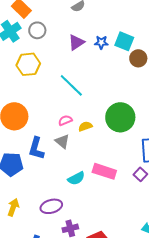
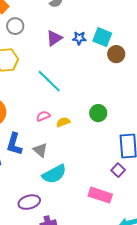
green circle: (120, 117) -> (98, 113), size x0.6
gray triangle: (62, 141) -> (40, 150), moved
pink rectangle: (104, 171) -> (100, 195), moved
cyan semicircle: (76, 178) -> (54, 174), size x1.4

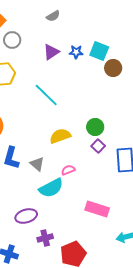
pink semicircle: (43, 116) -> (68, 170), moved
yellow semicircle: (63, 122) -> (60, 136), size x1.5
purple square: (118, 170) -> (98, 146), moved

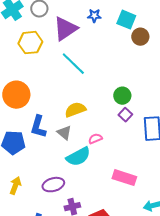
purple triangle: (51, 52) -> (65, 29), moved, size x1.5
blue star: (76, 52) -> (94, 16), moved
yellow semicircle: (60, 136) -> (75, 110), moved

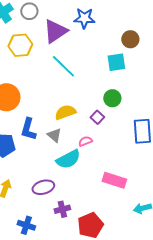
blue star: (94, 16) -> (84, 18), size x1.5
cyan square: (126, 20) -> (116, 62), moved, turned -30
purple square: (125, 115) -> (97, 117), moved

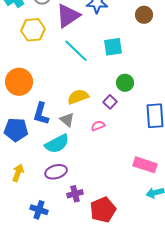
brown circle: (130, 39) -> (144, 15), moved
cyan square: (116, 62) -> (113, 47), moved
cyan semicircle: (68, 159) -> (57, 144), moved
pink rectangle: (114, 180) -> (145, 165), moved

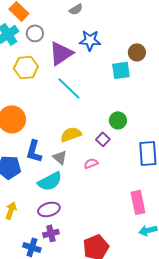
cyan square: (113, 47) -> (121, 70), moved
pink rectangle: (145, 165) -> (138, 202), turned 60
purple cross: (75, 194) -> (51, 233), moved

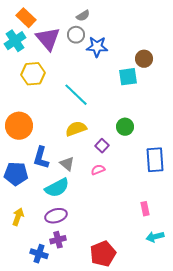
gray circle: (35, 33) -> (76, 35), moved
purple triangle: (61, 53) -> (48, 39), moved, turned -36
yellow semicircle: (71, 134) -> (76, 129), moved
purple square: (103, 139) -> (102, 146), moved
pink rectangle: (138, 202) -> (145, 209), size x0.6

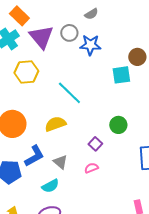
gray semicircle: (83, 16) -> (91, 14), moved
yellow semicircle: (76, 129) -> (55, 124), moved
blue L-shape: (41, 158) -> (34, 156), turned -135
cyan semicircle: (57, 188) -> (50, 186), size x0.7

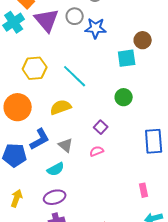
yellow hexagon: (26, 72) -> (35, 68), moved
green circle: (118, 125) -> (124, 97), moved

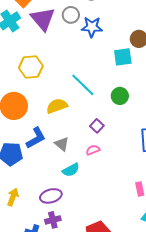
cyan line: (75, 76) -> (83, 85), moved
cyan semicircle: (56, 169) -> (71, 170), moved

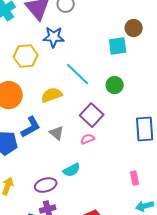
blue star: (92, 27) -> (54, 37), moved
purple square: (97, 126) -> (92, 115), size x1.6
cyan semicircle: (71, 170) -> (72, 170), moved

